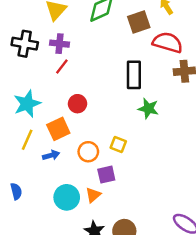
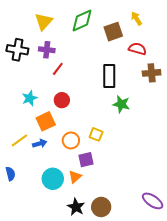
red semicircle: (168, 42) -> (137, 49), size x0.7
red line: (62, 66) -> (58, 69), moved
cyan star: (27, 104) -> (30, 98), moved, size x0.7
yellow line: (27, 140) -> (19, 140), moved, turned 30

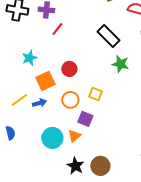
black rectangle: (109, 76) -> (108, 36), turned -45
red circle: (62, 100) -> (69, 69), moved
purple square: (86, 160) -> (85, 119), turned 35

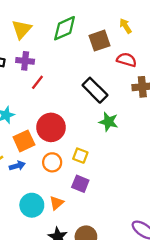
red circle: (69, 69) -> (51, 127), size x1.6
purple square: (85, 119) -> (80, 184), moved

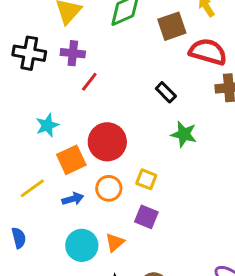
red semicircle: (127, 60) -> (208, 52), size x1.4
black rectangle: (95, 90) -> (166, 92), size x0.6
blue arrow: (17, 166) -> (73, 199), moved

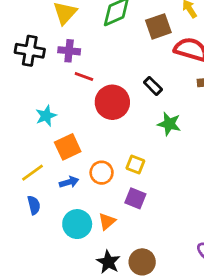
red line: (89, 82) -> (84, 77), turned 72
red circle: (107, 142) -> (112, 102), moved
blue semicircle: (19, 238) -> (34, 205), moved

